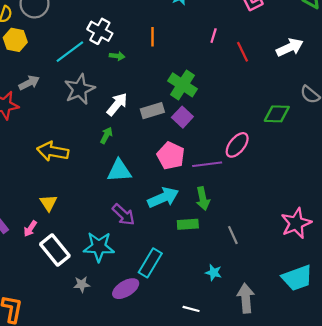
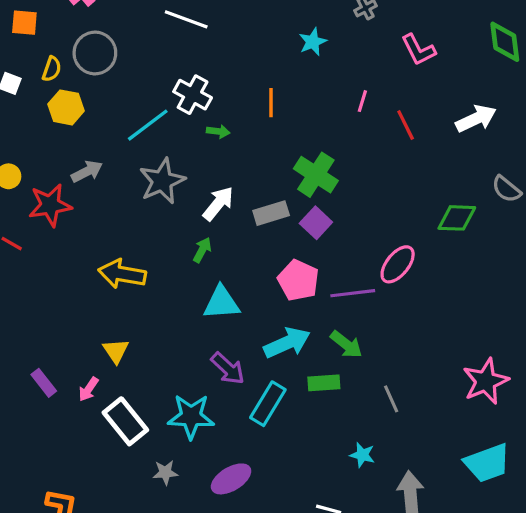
green arrow: (203, 199) -> (346, 344), turned -40
cyan rectangle: (150, 263) -> (268, 404), moved

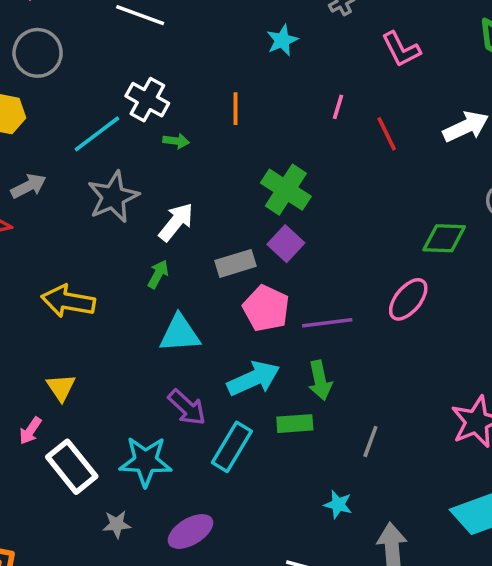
gray rectangle: (271, 213) -> (235, 263), moved
pink ellipse: (398, 264) -> (408, 299), moved
green arrow: (346, 344) -> (320, 380), turned 40
gray line: (391, 399) -> (370, 442), turned 44

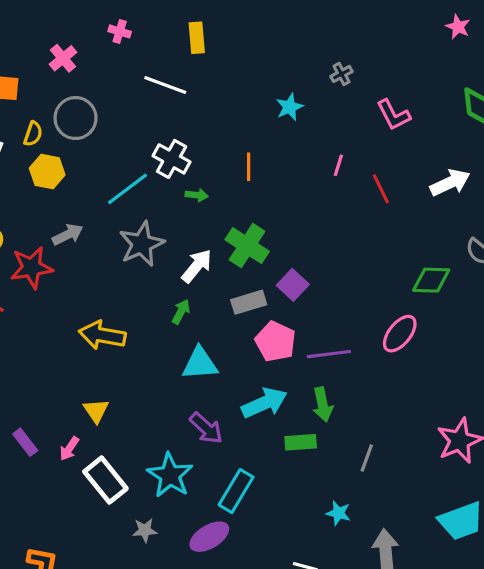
green cross: (286, 190) -> (247, 246), moved
cyan rectangle: (232, 447) -> (236, 491), moved
cyan star: (146, 461) -> (170, 475), turned 30

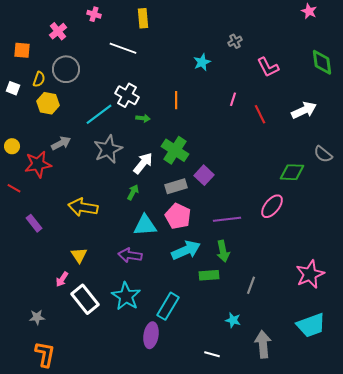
pink pentagon: (275, 342) -> (178, 216), moved
purple arrow: (206, 428) -> (130, 255), moved, turned 145
purple rectangle: (25, 442) -> (34, 223), moved
gray star: (145, 530) -> (37, 317), moved
purple ellipse: (209, 537) -> (151, 335), turned -50

